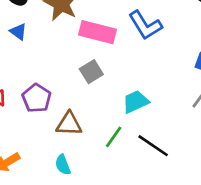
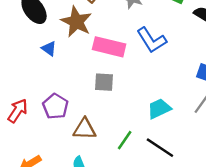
blue triangle: (18, 32) -> (49, 49), moved
gray square: (91, 72) -> (104, 82), turned 36
cyan trapezoid: (136, 102) -> (159, 109), moved

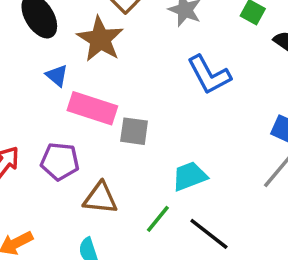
pink rectangle: (109, 47) -> (92, 108), moved
purple pentagon: (55, 106) -> (60, 161), turned -30
cyan trapezoid: (159, 109) -> (190, 176), moved

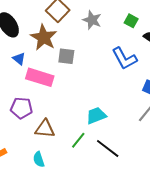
blue L-shape: (209, 75) -> (124, 58), moved
gray square: (134, 131) -> (66, 56), moved

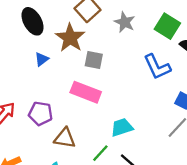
green square: (131, 21) -> (167, 26), size x1.6
blue triangle: (19, 59) -> (42, 59), turned 40
pink rectangle: (40, 77) -> (86, 92), moved

